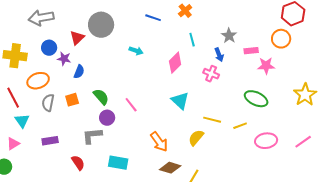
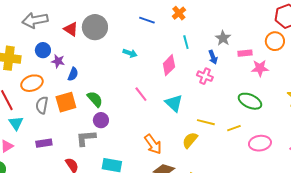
red triangle: (77, 38) -> (71, 29), moved, turned -42
orange square: (72, 100) -> (66, 102), size x1.5
pink line: (131, 105) -> (141, 94), moved

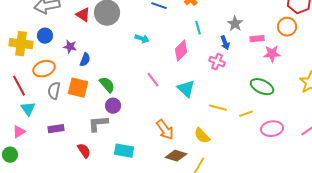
blue circle: (43, 50) -> (45, 36), moved
orange square: (66, 102) -> (78, 88), turned 30
yellow semicircle: (190, 140) -> (202, 136), moved, turned -84

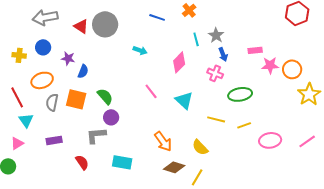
gray star: (235, 24) -> (216, 35), moved
orange circle: (287, 27) -> (292, 69), moved
yellow cross: (21, 44) -> (19, 55), size x0.6
green ellipse: (262, 87) -> (240, 94), moved, turned -35

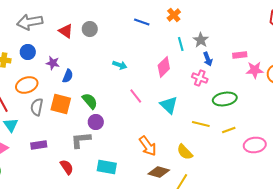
gray circle: (105, 24) -> (90, 29), size x0.6
cyan arrow: (140, 50) -> (120, 65), moved

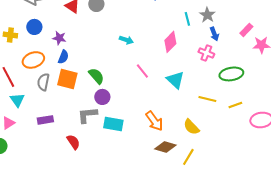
pink rectangle: (240, 55) -> (246, 30), turned -40
blue semicircle: (68, 76) -> (63, 57), moved
cyan rectangle: (107, 167) -> (113, 124), moved

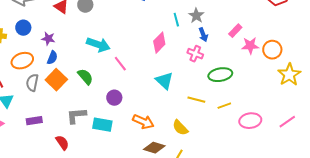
cyan arrow: (126, 40) -> (98, 45), moved, size x1.6
pink line: (142, 71) -> (120, 64), moved
orange square: (67, 79) -> (56, 80), turned 30
purple circle: (102, 97) -> (114, 98), moved
orange arrow: (154, 121) -> (143, 122), turned -30

